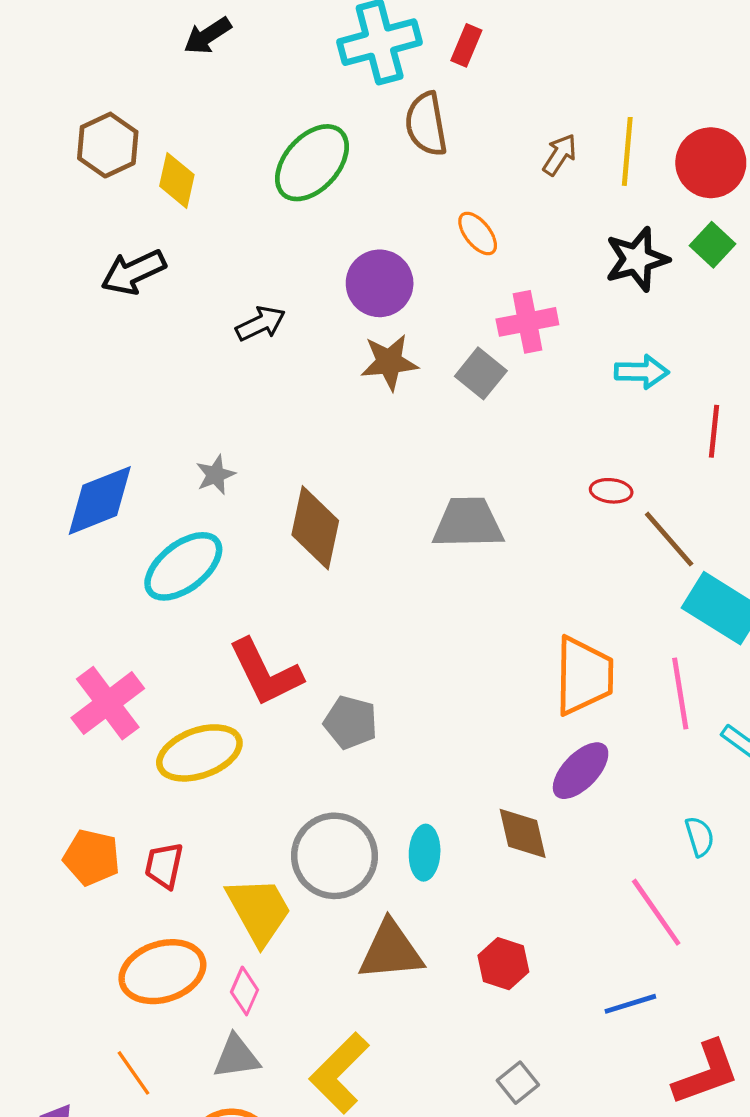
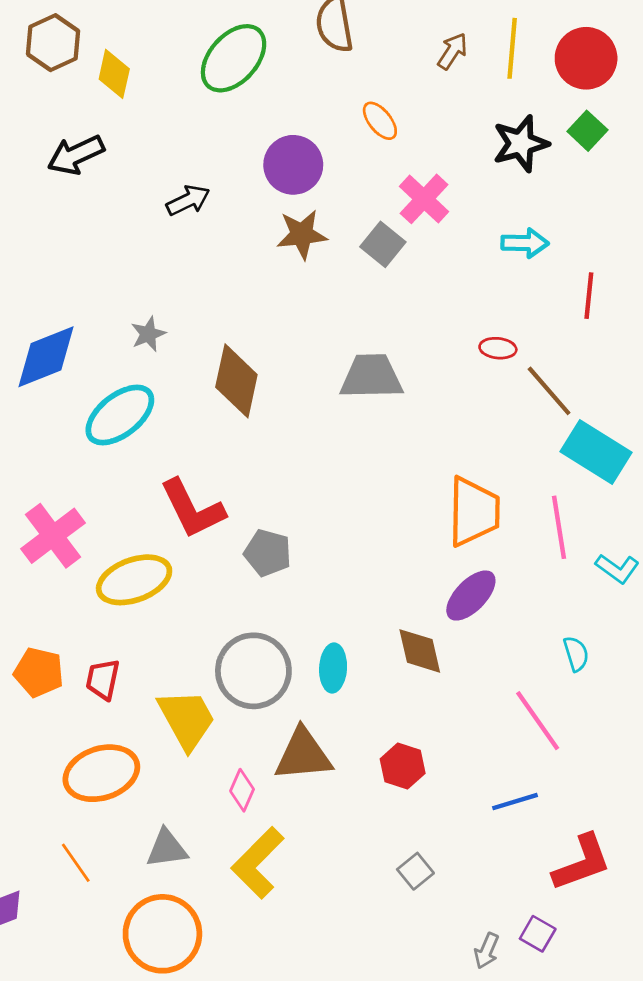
pink cross: (527, 322) -> (424, 199), turned -36
pink diamond: (244, 991) -> (242, 790), moved

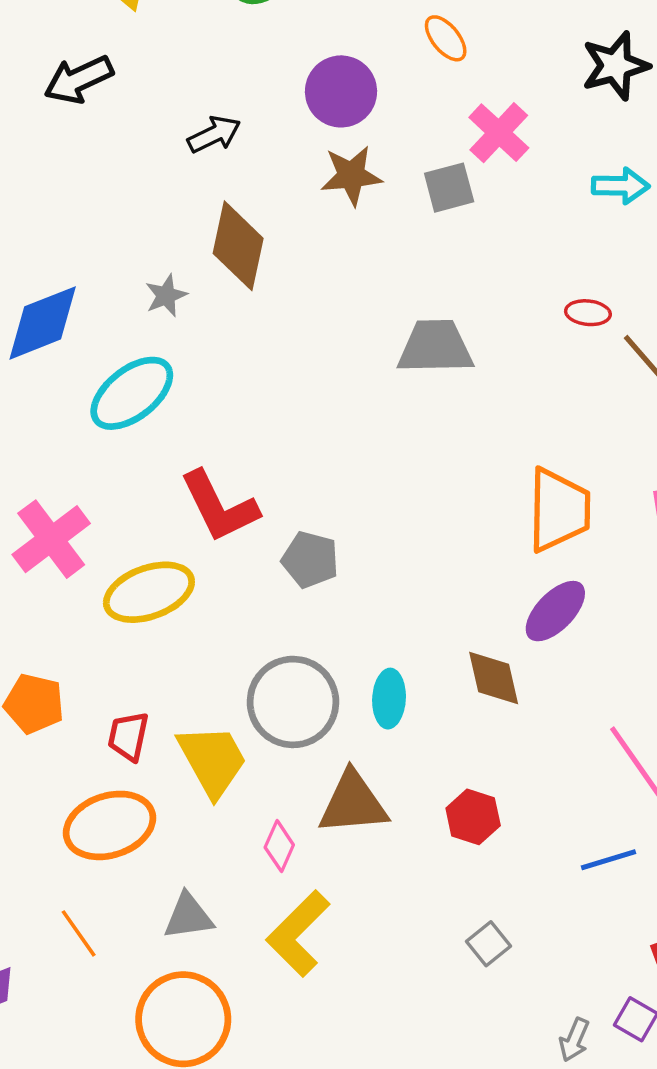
gray square: (383, 244) -> (449, 188), turned 36
brown diamond: (236, 381) -> (238, 246), moved
red trapezoid: (103, 679) -> (128, 736), moved

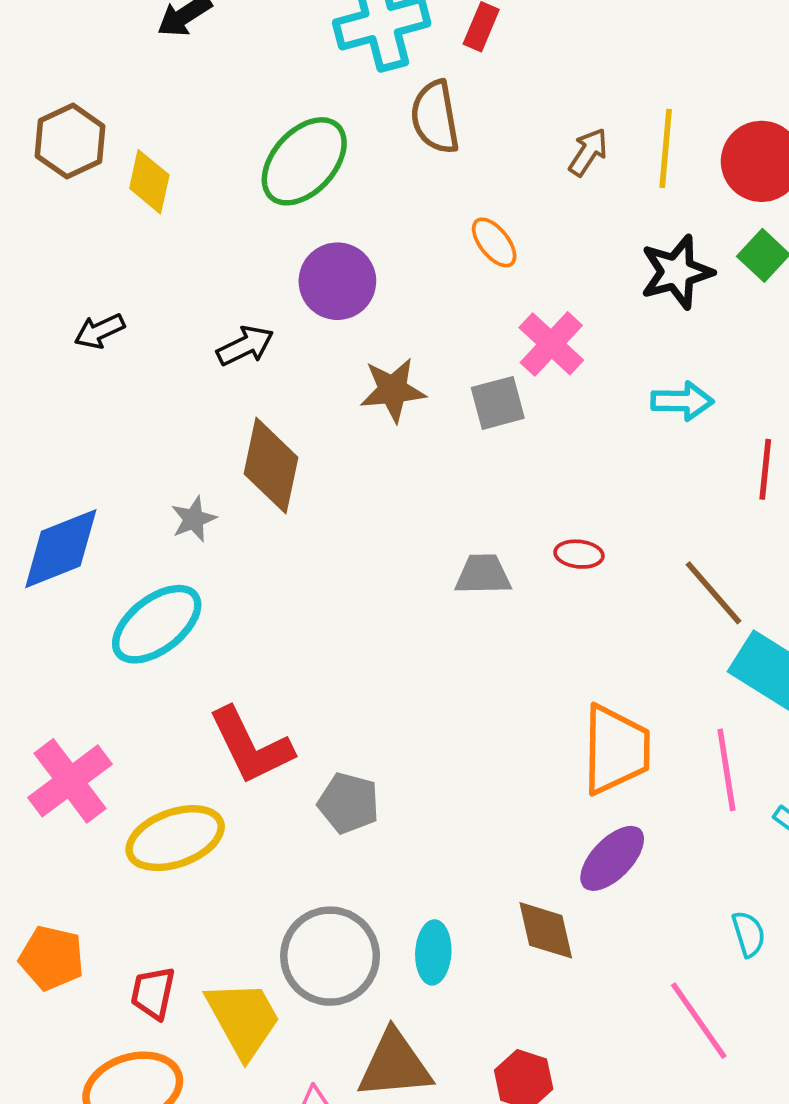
black arrow: (79, 79) -> (100, 331), moved, size x0.7
purple circle: (341, 91) -> (337, 281), moved
red ellipse: (588, 313) -> (579, 554), moved
gray trapezoid: (435, 347) -> (483, 574), size x0.7

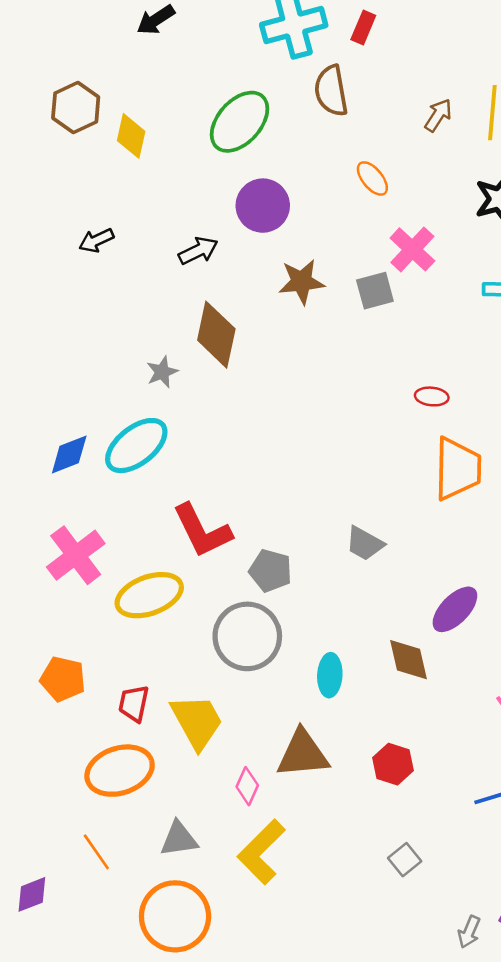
blue diamond: (61, 549) -> (69, 455), moved, size x0.7
gray trapezoid: (483, 574) -> (365, 544), moved, turned -150
orange trapezoid: (616, 750) -> (458, 469), moved
gray circle: (330, 956) -> (247, 636), moved

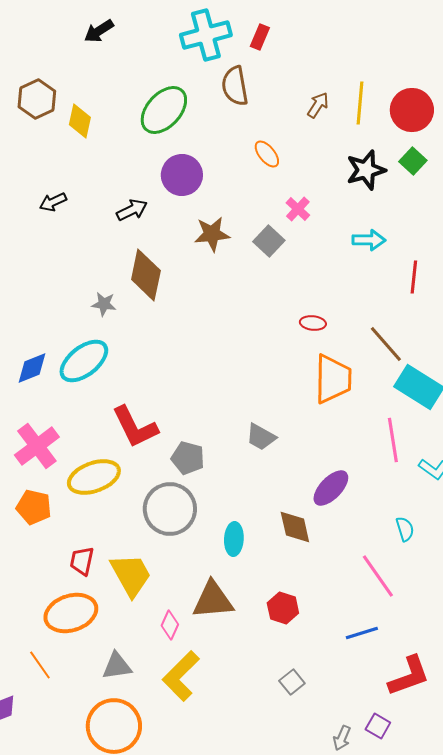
pink cross: (412, 249) -> (298, 209), size x0.7
gray square: (375, 291) -> (269, 241), turned -32
gray star: (162, 372) -> (104, 304), turned 30
orange pentagon: (63, 679) -> (34, 507), moved
orange line: (96, 852) -> (40, 665), moved

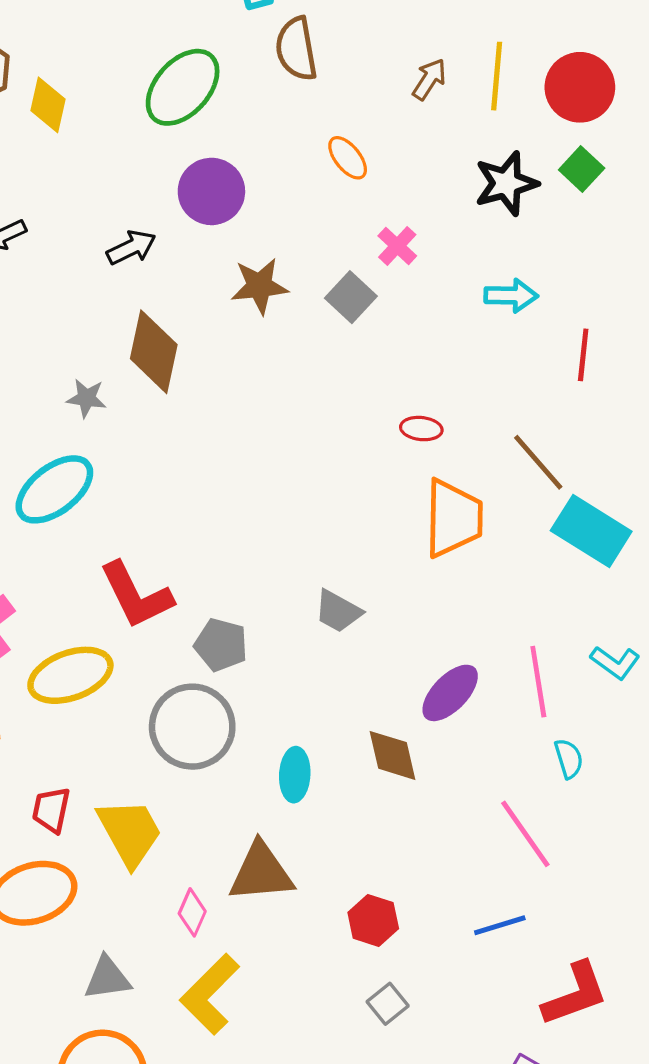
pink line: (393, 440) -> (538, 682), moved
red hexagon: (283, 608) -> (373, 920), moved

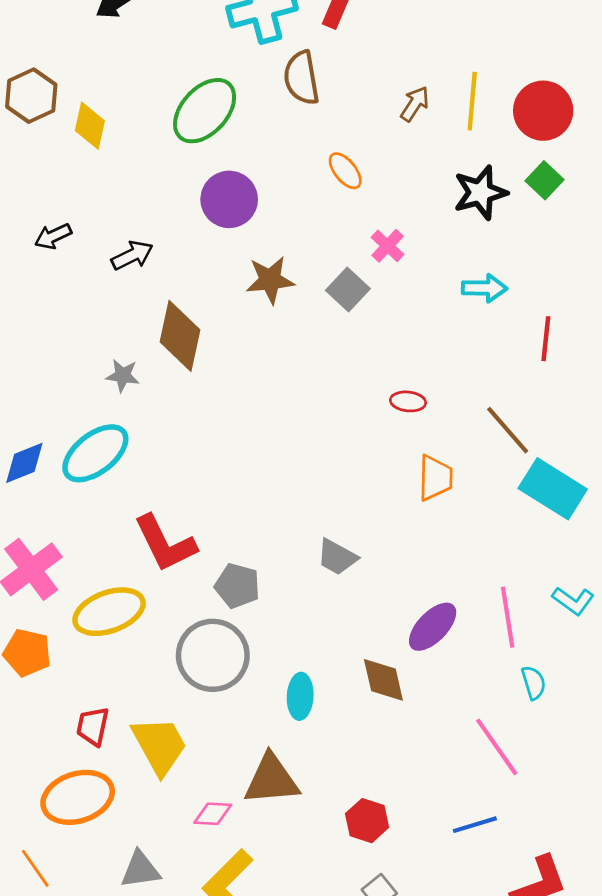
black arrow: (131, 248) -> (132, 255), moved
orange trapezoid: (453, 518) -> (435, 478), size x0.7
pink diamond: (192, 912) -> (213, 814), turned 69

